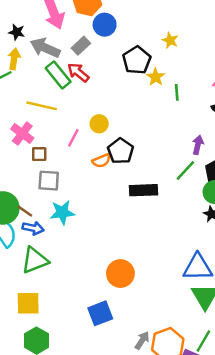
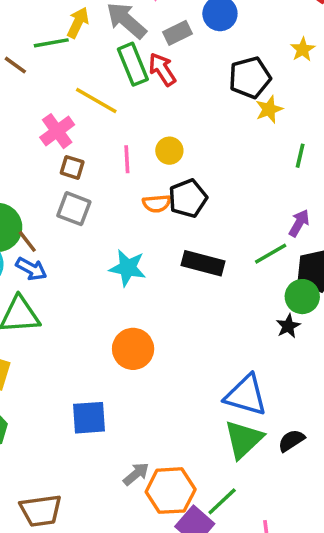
yellow star: (170, 40) -> (303, 49), moved
green line: (177, 92) -> (300, 156), moved
pink line: (73, 138) -> (127, 159), turned -48
cyan star: (62, 212) -> (128, 268), moved
orange circle: (120, 274) -> (133, 349), moved

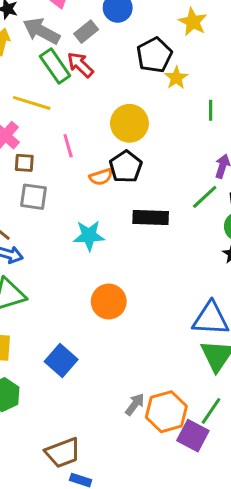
yellow star: (303, 49) -> (193, 22), size x1.4
yellow circle: (169, 151) -> (129, 123), moved, size x1.6
blue square: (89, 418) -> (61, 360), moved, turned -32

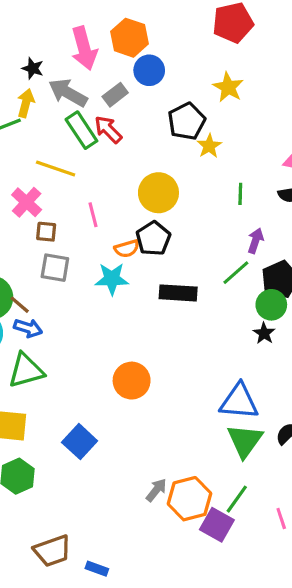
green line: (211, 110) -> (240, 194), moved
cyan star: (89, 236) -> (112, 279), moved
brown trapezoid: (63, 453) -> (52, 551), moved

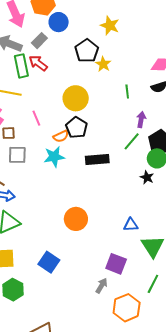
green rectangle: (81, 130) -> (21, 66), turned 30
black star: (264, 333) -> (147, 177), moved
blue triangle: (239, 402) -> (131, 225), moved, size x0.6
orange hexagon: (190, 499) -> (127, 308), moved
purple square: (217, 525) -> (116, 264), moved

